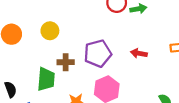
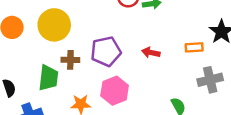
yellow circle: (50, 31) -> (54, 25), size x1.6

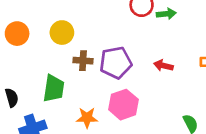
yellow circle: (54, 25) -> (62, 33), size x0.7
brown cross: (70, 60) -> (83, 61), moved

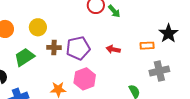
green arrow: (166, 14) -> (114, 11), turned 56
green trapezoid: (54, 88) -> (24, 57), moved, turned -130

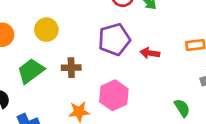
brown cross: (54, 47) -> (71, 68), moved
purple pentagon: (78, 48) -> (114, 39), moved

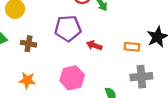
pink hexagon: (114, 95) -> (72, 78), moved

